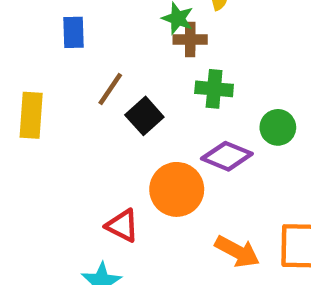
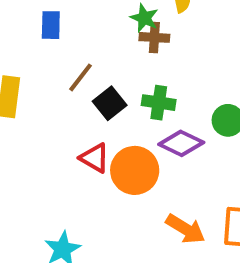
green cross: (214, 89) -> (159, 103), moved
red triangle: (122, 226) -> (95, 158), moved

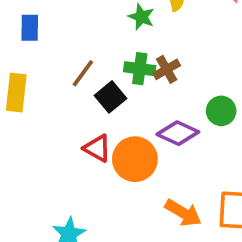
blue rectangle: (51, 25) -> (30, 28), moved
brown cross: (154, 37) -> (167, 69), moved, turned -32
green cross: (159, 103) -> (140, 69), moved

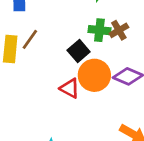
brown line: (83, 73) -> (30, 39), moved
orange circle: (135, 159) -> (94, 75), moved

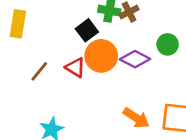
brown line: (30, 39) -> (39, 71), moved

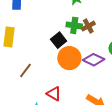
red triangle: (75, 67) -> (54, 94), moved

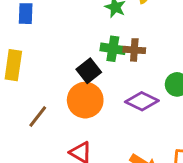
brown cross: (88, 26) -> (134, 50), turned 32
orange circle: (69, 58) -> (85, 100), moved

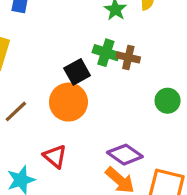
purple diamond: (142, 101) -> (125, 155), moved

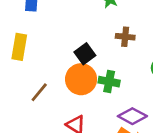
green cross: (106, 53) -> (109, 82), moved

